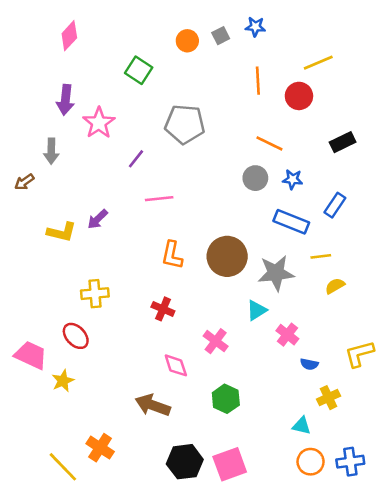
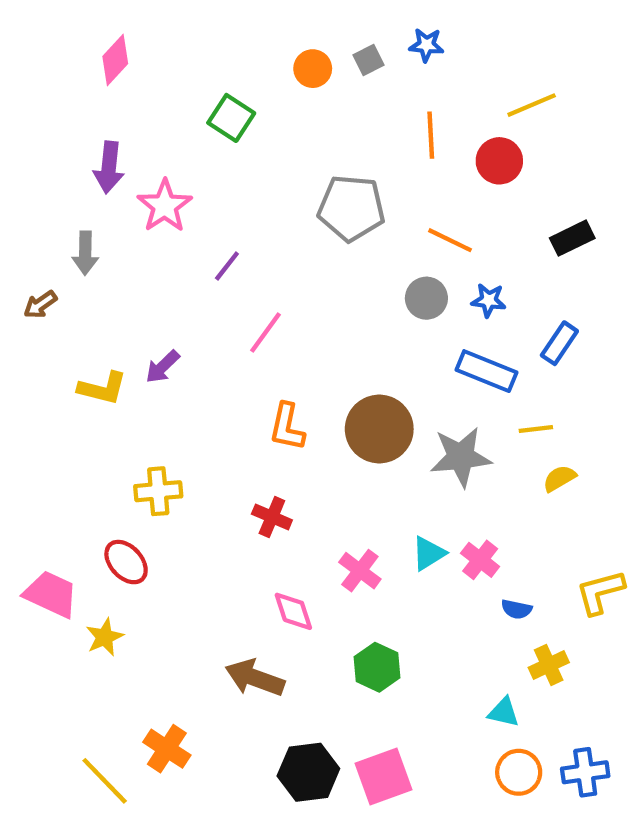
gray pentagon: (185, 124) -> (351, 208), moved
pink line: (159, 199) -> (266, 332), turned -48
cyan triangle: (257, 310) -> (429, 553), moved

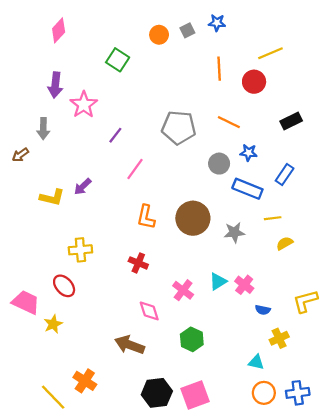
gray pentagon: (351, 208) -> (179, 128), moved
gray circle: (426, 298) -> (219, 164), moved
gray star: (461, 457) -> (234, 232), size x0.7

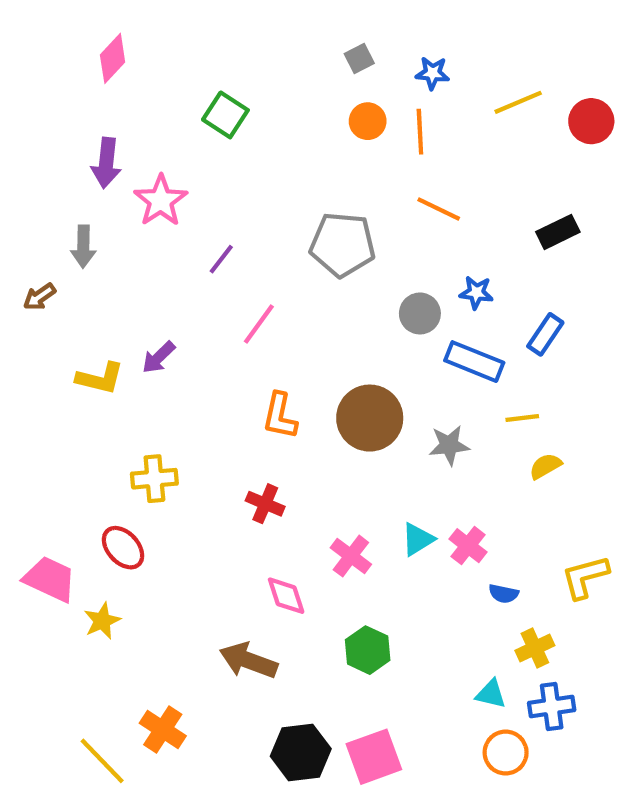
blue star: (217, 23) -> (432, 73), moved
orange circle: (159, 35) -> (368, 121), moved
red circle: (254, 82) -> (591, 121), moved
orange line: (229, 122) -> (439, 209), moved
blue cross: (298, 393) -> (552, 707), moved

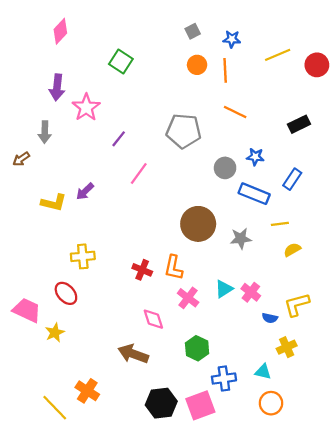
orange L-shape: (280, 416) -> (174, 268), moved
yellow L-shape: (585, 577) -> (297, 305), moved
blue cross: (552, 707) -> (224, 378), moved

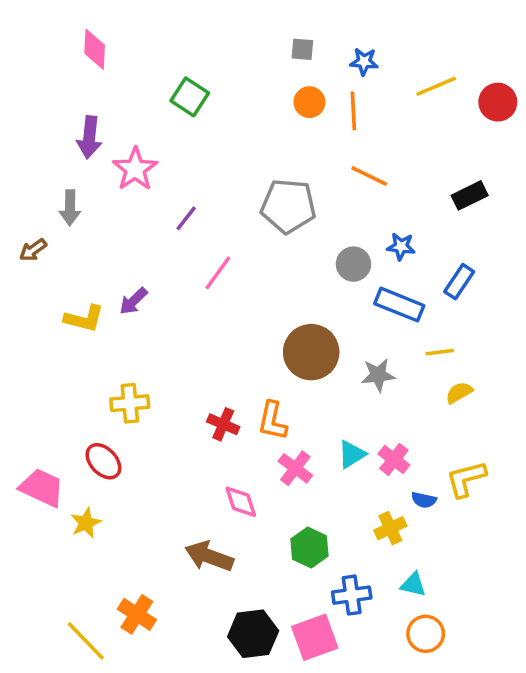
pink diamond: (60, 31) -> (95, 49), turned -40
gray square: (193, 31) -> (302, 49), turned 32
yellow cross: (287, 347) -> (390, 528), moved

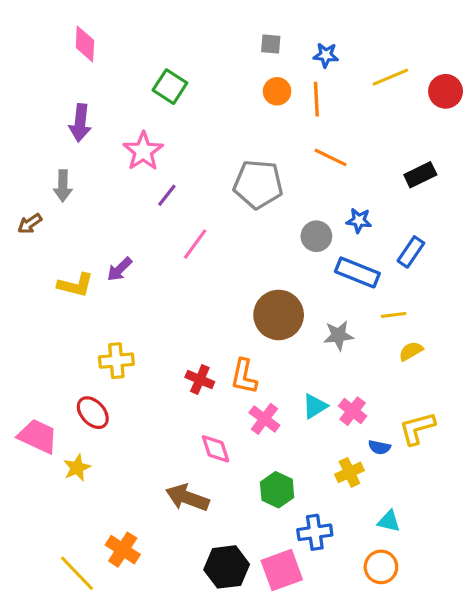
pink star: (135, 169) -> (143, 151), moved
cyan triangle: (413, 584) -> (389, 521), moved

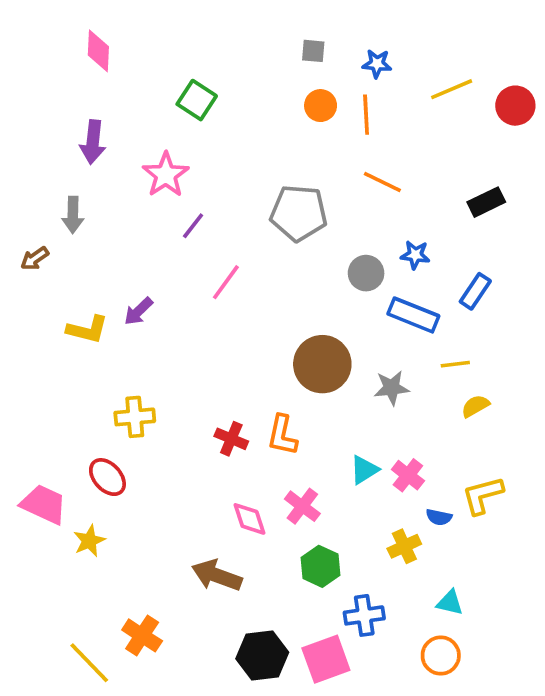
pink cross: (264, 419) -> (302, 506), moved

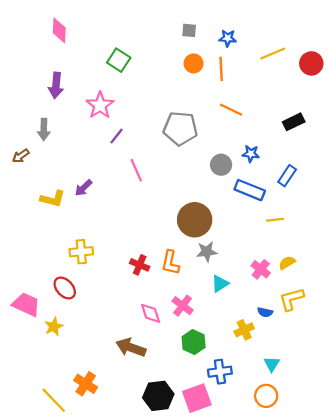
pink line: (226, 282) -> (136, 170), turned -60
gray star: (392, 388) -> (207, 252), moved
yellow semicircle: (475, 406) -> (287, 263), moved
pink cross: (408, 475) -> (261, 269), moved
cyan triangle: (450, 603) -> (272, 364), turned 49

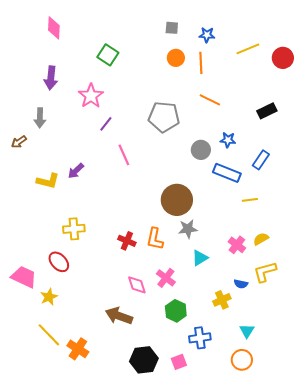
pink square: (197, 398) -> (179, 362), size x0.6
yellow line: (54, 400) -> (49, 335), moved

